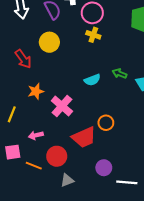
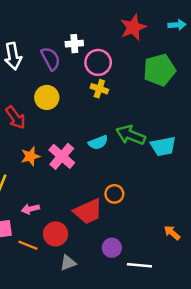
green arrow: (119, 74) -> (131, 135), size x1.6
pink cross: (62, 106) -> (62, 156), moved

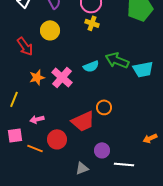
orange arrow: (172, 233) -> (150, 138), turned -64
gray triangle: (68, 263) -> (82, 168), moved

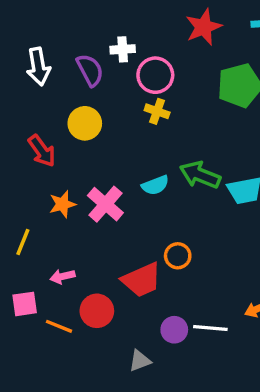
white line: (124, 164) -> (210, 328), moved

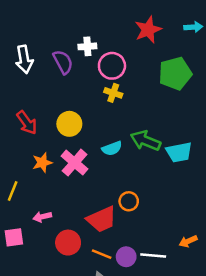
yellow circle: (85, 123) -> (69, 124), moved
orange line: (59, 326) -> (102, 254), moved

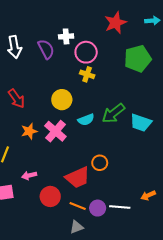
yellow circle: (69, 124) -> (62, 100), moved
green arrow: (145, 141) -> (113, 113), turned -60
cyan trapezoid: (179, 152) -> (141, 123), turned 30

